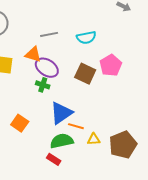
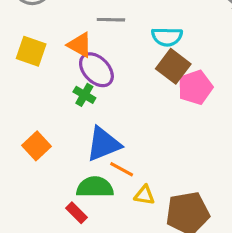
brown square: (85, 74) -> (173, 66), moved

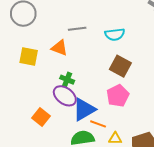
brown square: (173, 66) -> (120, 66), moved
purple ellipse: (96, 70) -> (65, 96), moved
pink pentagon: (195, 87) -> (118, 96), moved

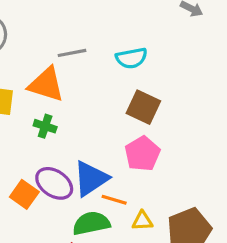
orange triangle: (59, 48) -> (46, 85), size x1.4
green cross: (67, 80) -> (45, 126), moved
purple ellipse: (65, 96) -> (54, 183), moved

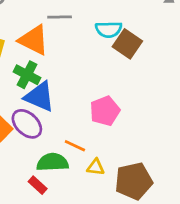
brown square: (143, 107) -> (127, 44), moved
green cross: (45, 126) -> (27, 75), size x1.4
blue triangle: (91, 178) -> (40, 97), moved, turned 48

